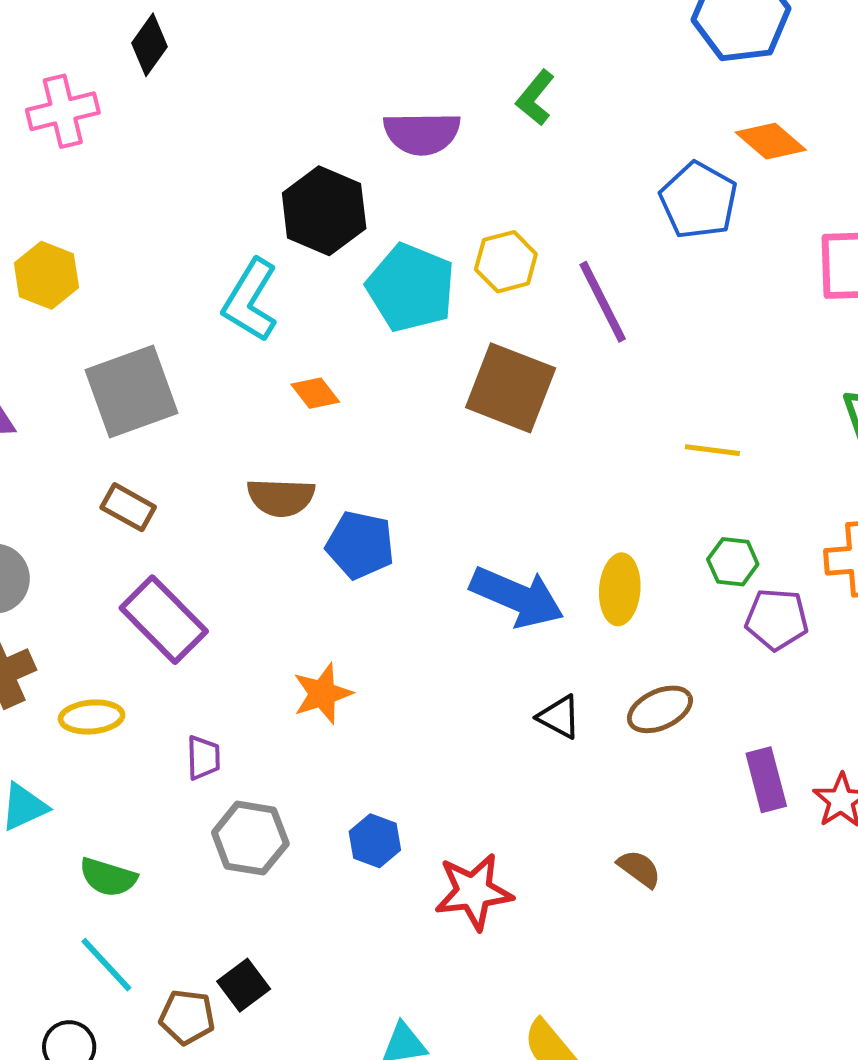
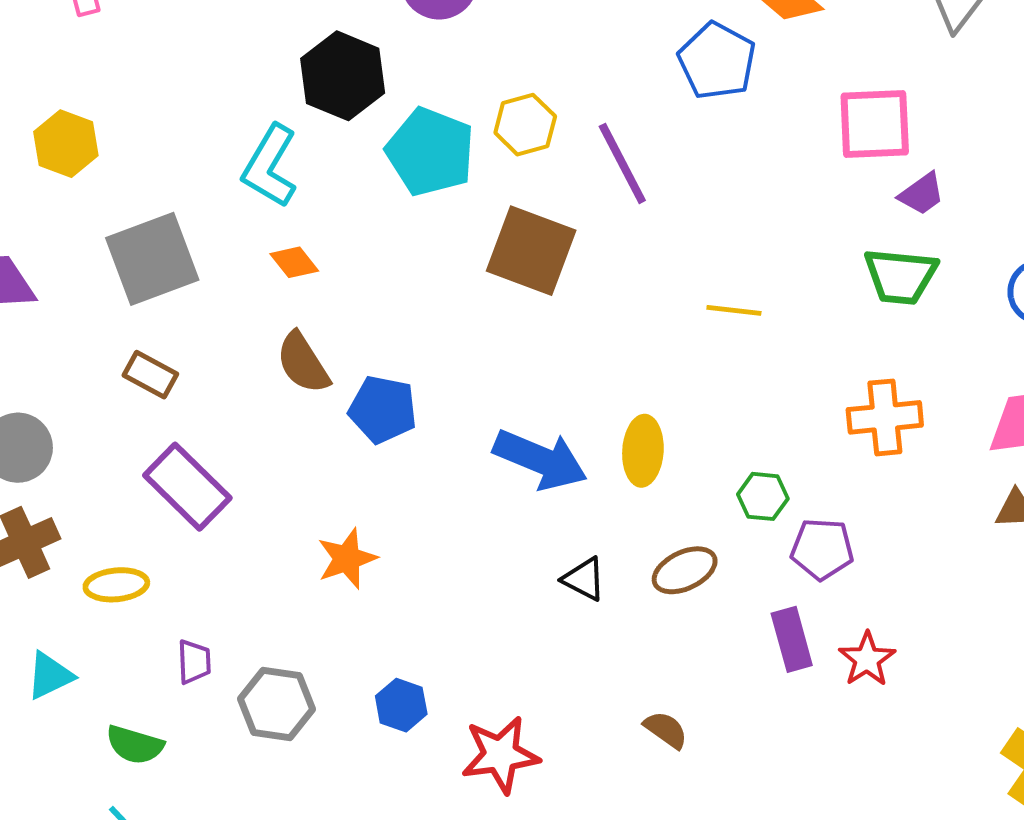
orange diamond: (315, 393) -> (294, 262), moved
brown semicircle: (281, 497) -> (303, 363), turned 56
green hexagon: (733, 562) -> (763, 496), moved
purple pentagon: (777, 619) -> (822, 549), moved
purple trapezoid: (203, 758) -> (194, 662), moved

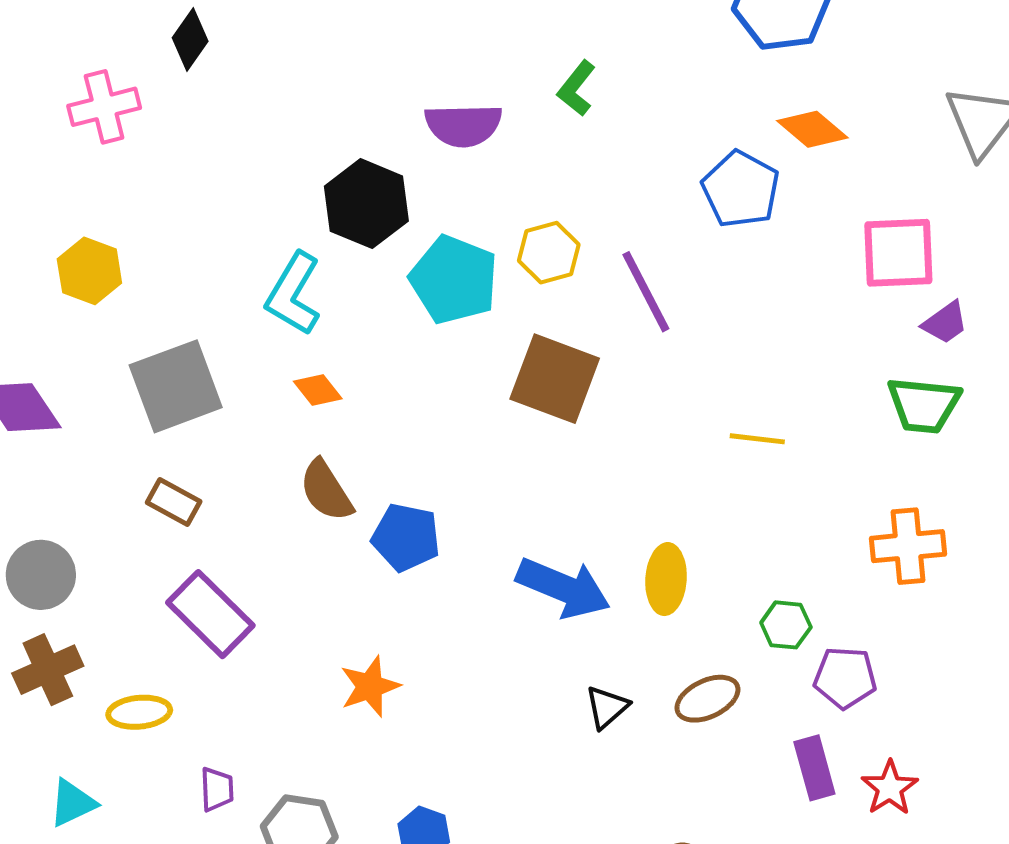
black triangle: (584, 579) -> (607, 707), turned 51

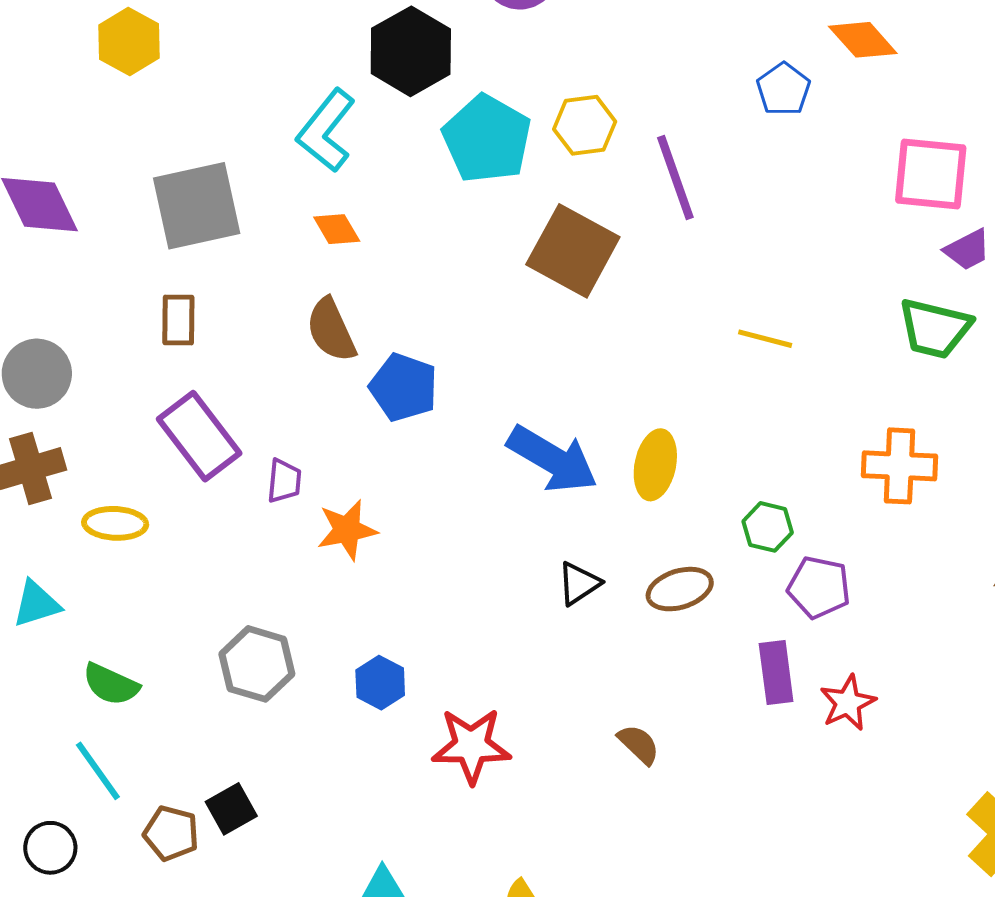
blue pentagon: (741, 189) -> (783, 89), size x0.7
yellow hexagon: (89, 271) -> (129, 42), moved
brown rectangle: (174, 502) -> (178, 320), turned 54
purple trapezoid: (217, 789) -> (284, 481), moved

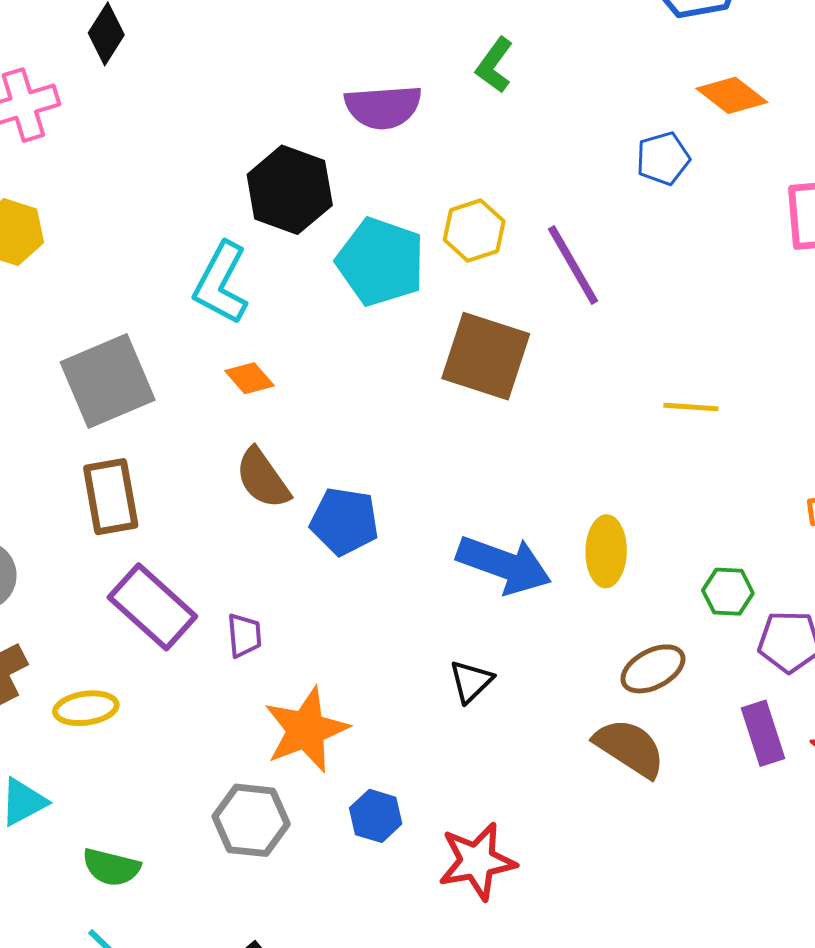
blue pentagon: (783, 89) -> (663, 159), turned 30
brown rectangle: (178, 320) -> (111, 497), size x1.4
orange star: (347, 530) -> (306, 730), moved, size x1.4
black triangle: (579, 583) -> (471, 681), moved
brown semicircle: (639, 744) -> (630, 748), moved, size x1.6

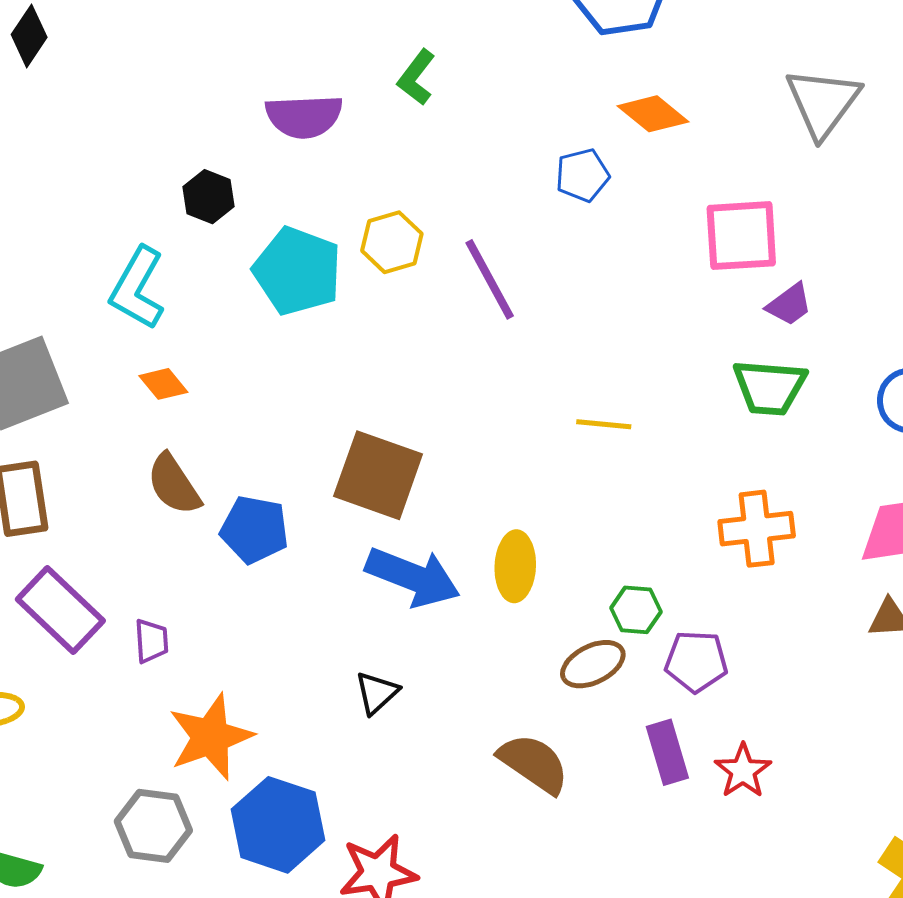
black hexagon: (290, 190) -> (208, 197), size x0.6
brown square: (486, 356) -> (378, 475), moved
brown ellipse: (653, 669) -> (593, 664), moved
blue hexagon: (376, 816) -> (278, 825), size x1.8

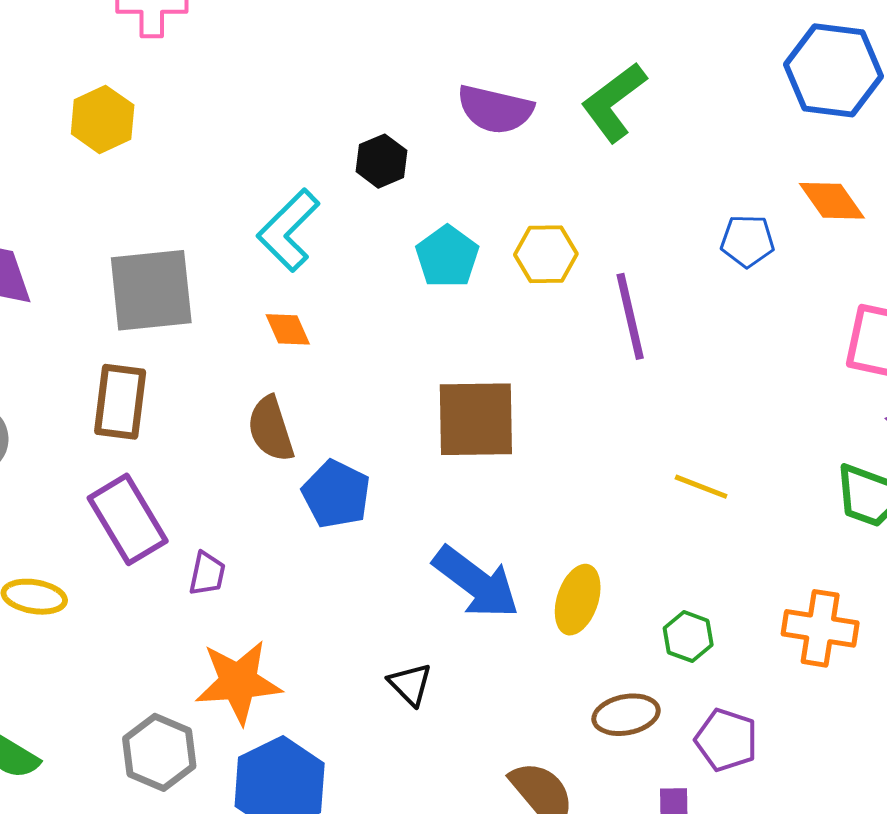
green L-shape: (416, 77) -> (614, 102), size x1.5
cyan pentagon: (297, 271) -> (447, 257), size x0.7
brown square: (378, 475) -> (476, 419), moved, turned -36
green hexagon: (636, 610) -> (688, 637), moved
black triangle: (377, 693) -> (410, 684), turned -48

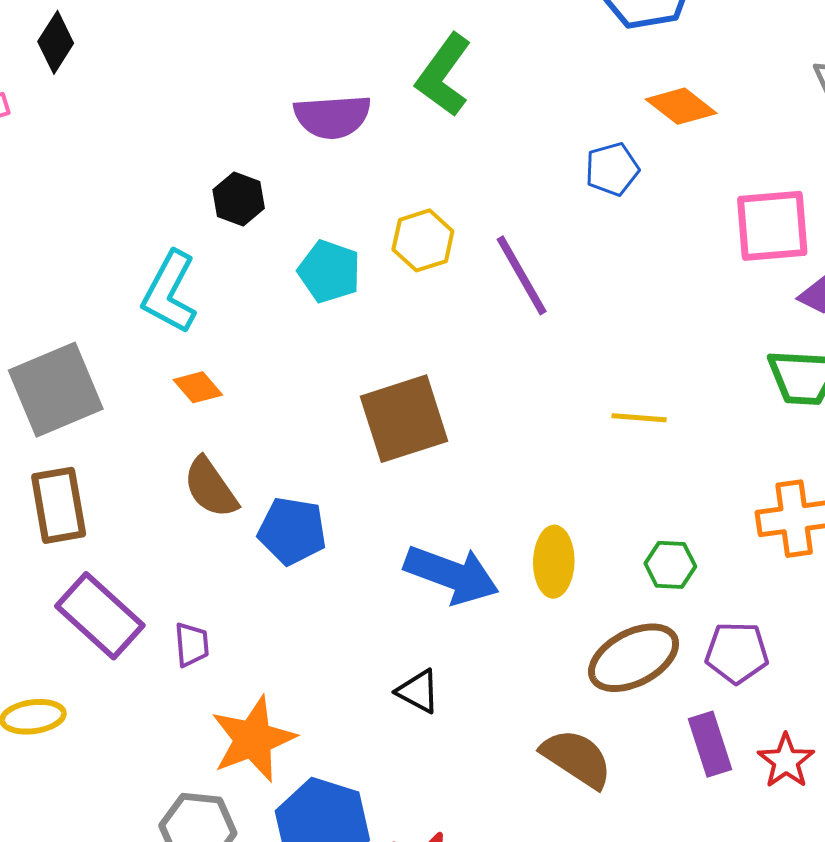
brown ellipse: (626, 715) -> (634, 658), size x1.4

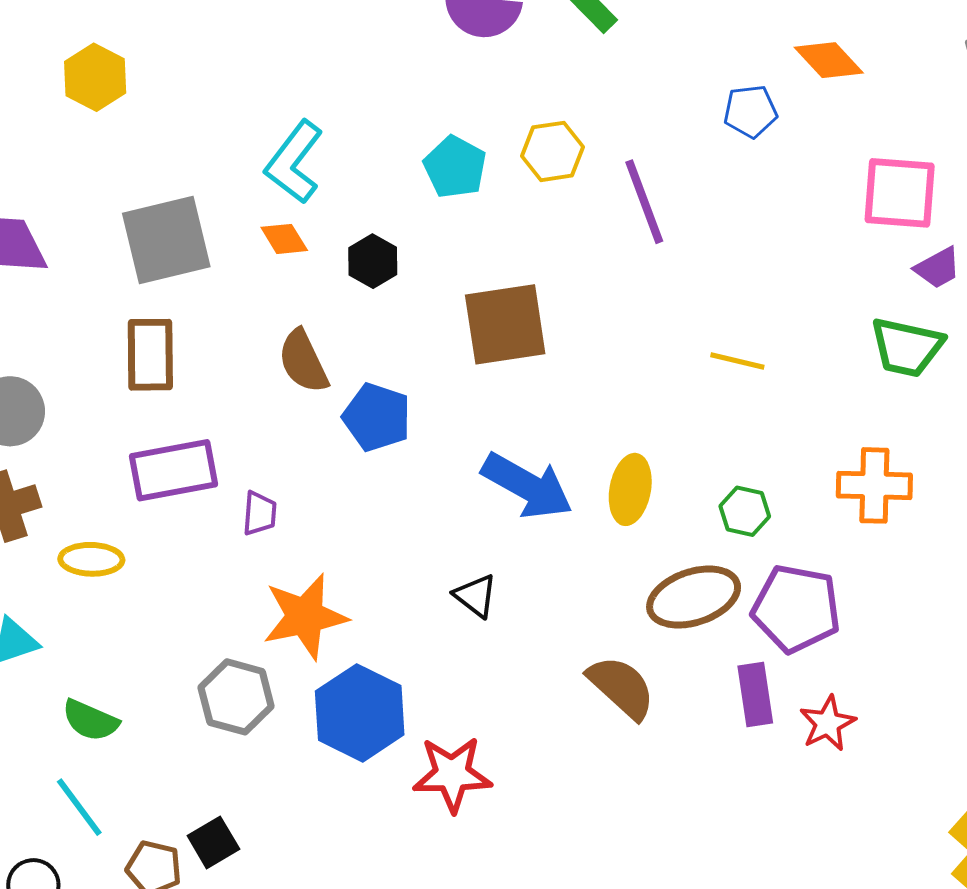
black hexagon: (239, 199) -> (373, 261), moved
orange diamond: (198, 387) -> (284, 239), moved
purple rectangle: (100, 616) -> (174, 470), turned -62
purple pentagon: (737, 653) -> (796, 609), size x1.4

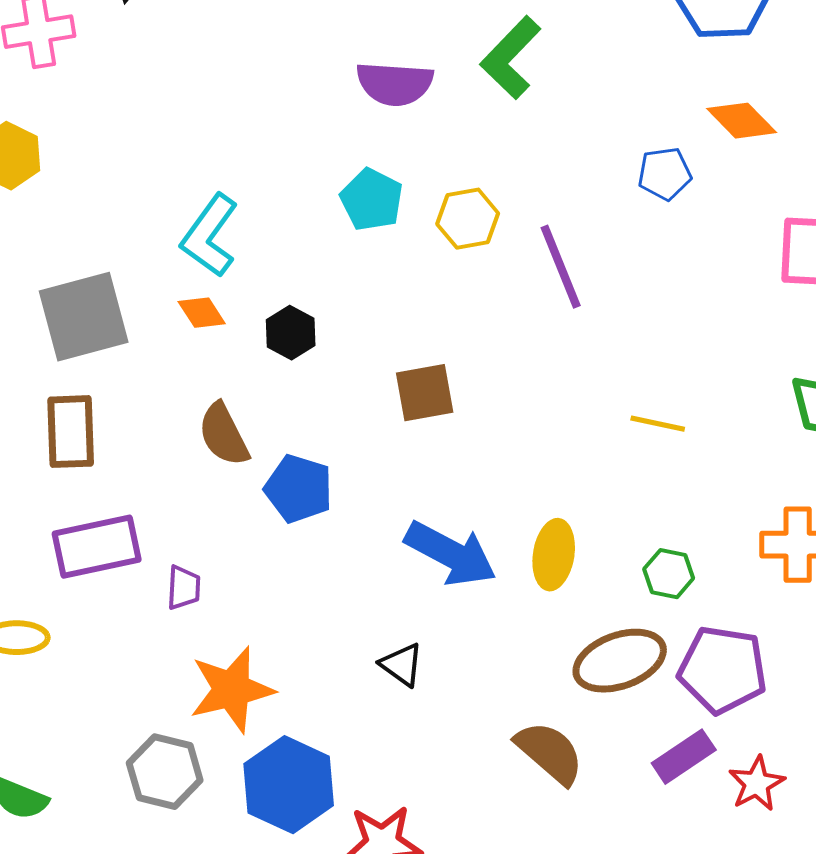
cyan pentagon: (455, 167) -> (372, 200), moved
brown square: (505, 324) -> (425, 393), size x0.7
purple rectangle: (755, 695) -> (684, 757), turned 66

